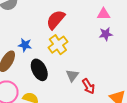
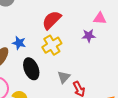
purple star: (106, 34) -> (89, 36), moved

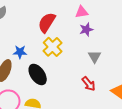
pink triangle: (100, 18) -> (82, 12), moved
gray triangle: (64, 77) -> (95, 57), moved

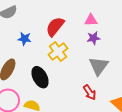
blue star: (20, 52) -> (25, 39), moved
gray triangle: (95, 57) -> (99, 66), size x1.5

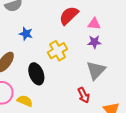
red semicircle: (55, 27) -> (69, 16), moved

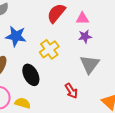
blue star: (26, 34) -> (16, 36), size x1.5
red arrow: (84, 95) -> (71, 91), moved

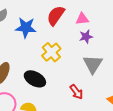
blue star: (16, 36) -> (26, 28), moved
black ellipse: (31, 75) -> (35, 79), turned -30

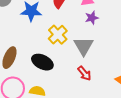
gray triangle: (93, 64) -> (84, 46), moved

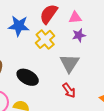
yellow cross: (58, 35) -> (45, 39), moved

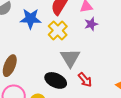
gray triangle: (69, 63) -> (70, 58), moved
black ellipse: (28, 77) -> (56, 80), moved

